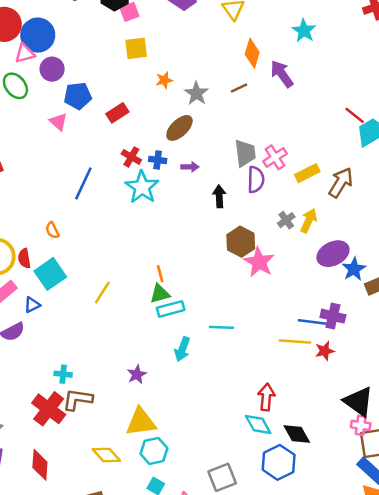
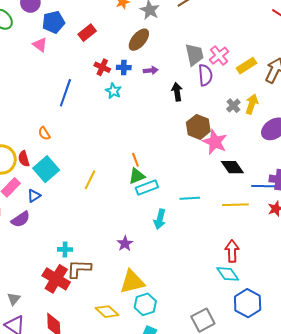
cyan star: (142, 187) -> (113, 91), size x0.6
yellow line: (295, 342) -> (235, 205), moved
black diamond: (297, 434) -> (232, 167), moved

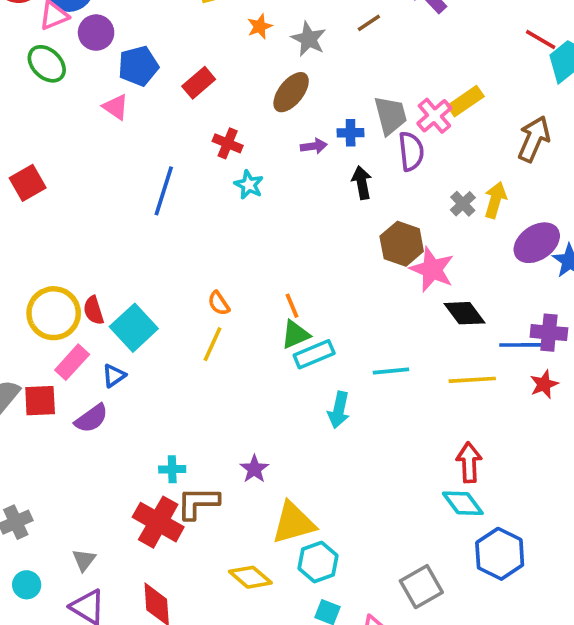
yellow rectangle: (246, 66) -> (466, 101), moved
blue cross: (124, 68) -> (351, 133), moved
orange semicircle: (44, 133) -> (219, 303), moved
purple star: (125, 244) -> (254, 469), moved

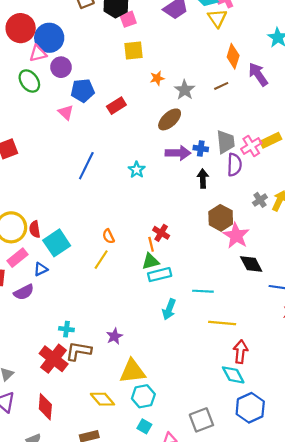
red cross: (228, 143) -> (161, 233), moved
purple arrow: (314, 146) -> (178, 153), size x1.6
yellow line: (472, 380) -> (222, 323), moved

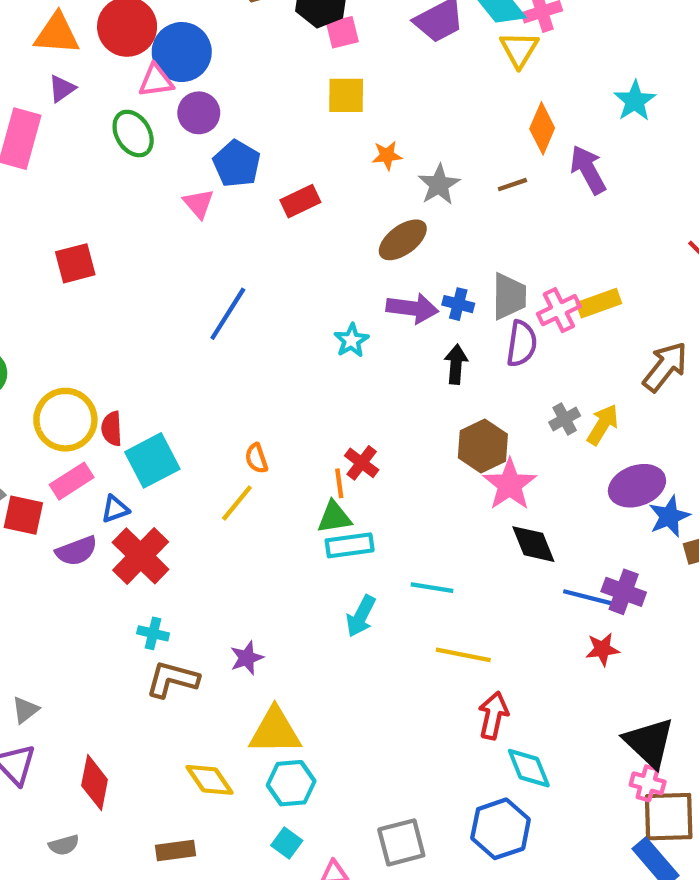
blue pentagon: (83, 90) -> (237, 164), turned 30
cyan star: (137, 170) -> (351, 340), moved
red cross: (54, 359) -> (141, 556), moved
cyan diamond: (233, 375) -> (529, 768), moved

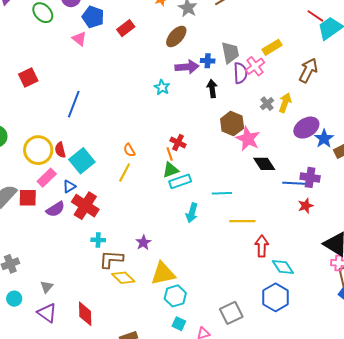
pink cross: (559, 310) -> (255, 66), moved
blue line: (228, 314) -> (74, 104), moved
yellow diamond: (209, 780) -> (123, 278), moved

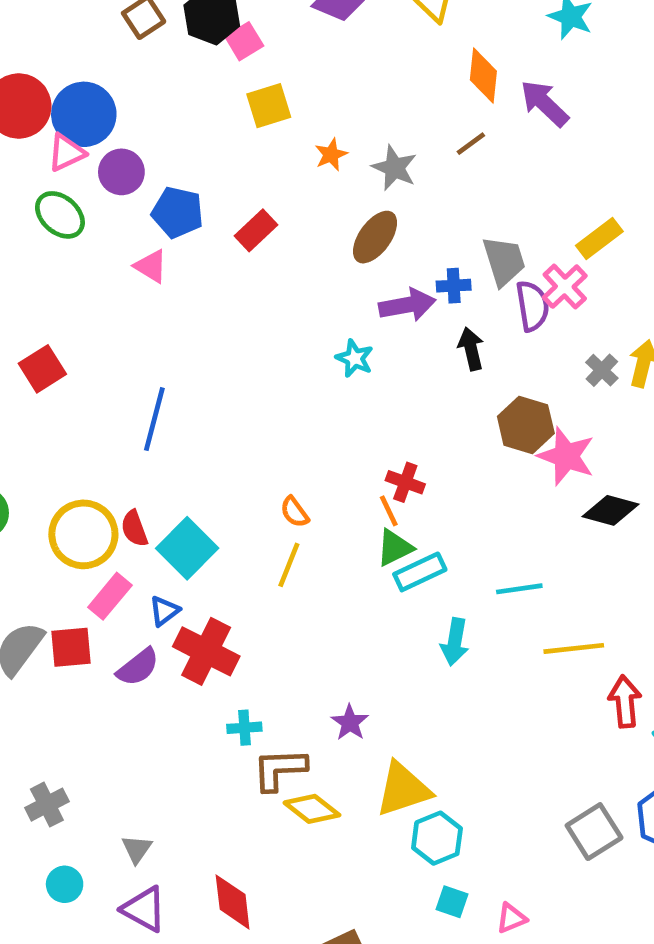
black diamond: (264, 164) -> (610, 510), turned -35
gray square: (231, 313) -> (594, 832), moved

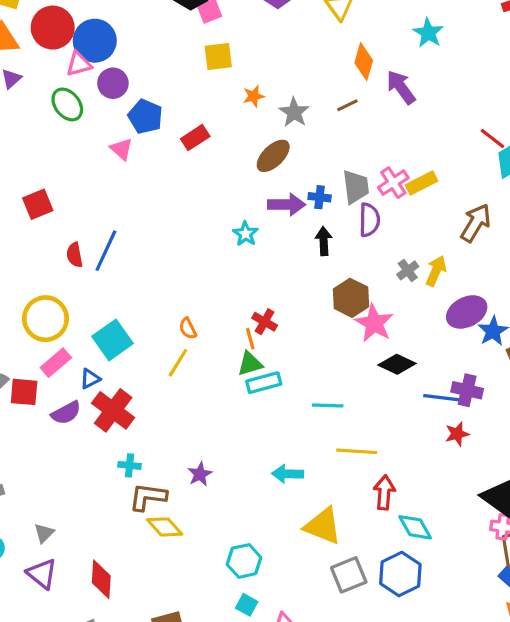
pink cross: (565, 287) -> (393, 183), moved
red semicircle: (134, 528) -> (75, 255), moved
cyan arrow: (455, 642) -> (288, 474), moved, turned 72
yellow triangle: (403, 789) -> (323, 526), moved, turned 30

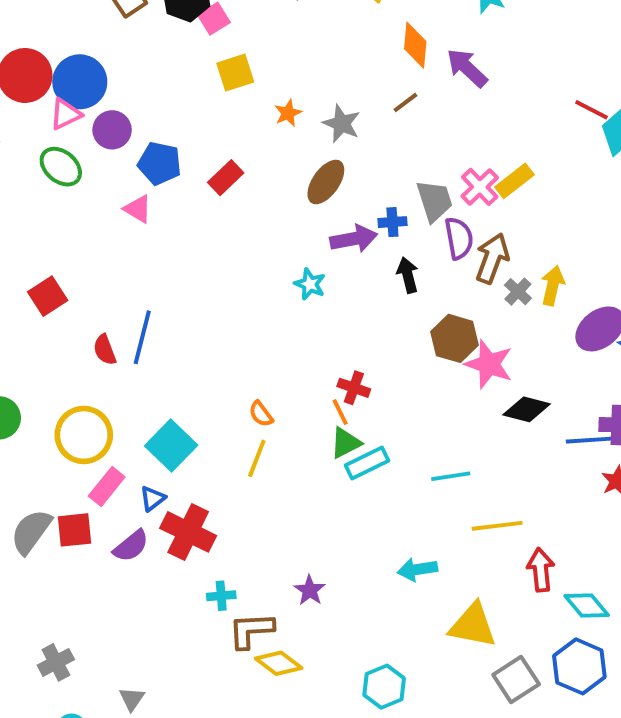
brown arrow: (476, 223) -> (492, 258), moved

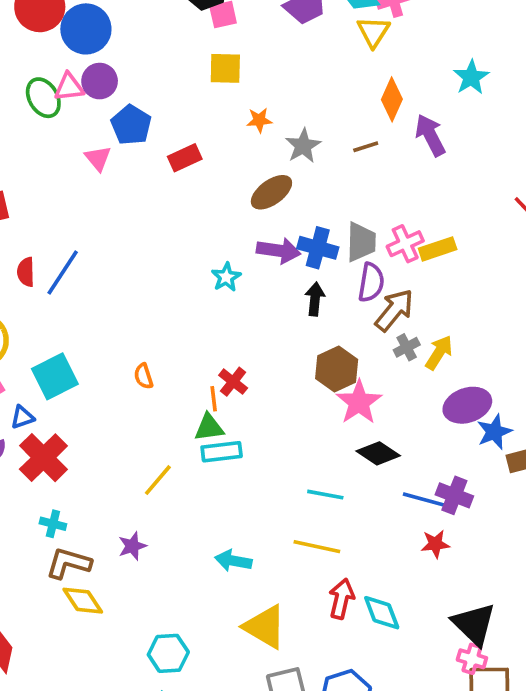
pink triangle: (66, 114) -> (69, 87), moved
blue cross: (392, 222) -> (318, 248), size x1.5
yellow line: (257, 458) -> (158, 480), moved
cyan line: (451, 476) -> (325, 495), moved
cyan diamond: (587, 606) -> (382, 613), moved

